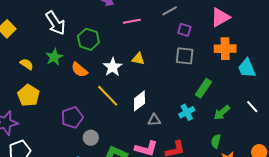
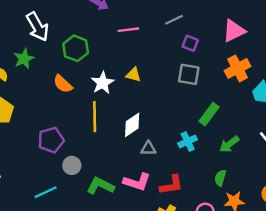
orange cross: (225, 49) -> (237, 68), turned -30
green star: (54, 57) -> (24, 59), moved
yellow line: (108, 96) -> (95, 117), turned 40

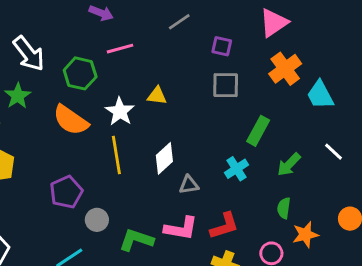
gray line: (174, 20) -> (179, 22), moved
pink line: (128, 30) -> (120, 49), moved
orange semicircle: (63, 84) -> (71, 120), size x1.4

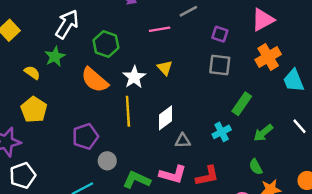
pink line: (120, 49) -> (160, 29), moved
white arrow: (29, 54) -> (67, 24), turned -116
yellow triangle: (157, 96) -> (165, 68), turned 35
green semicircle: (284, 208) -> (256, 167), turned -42

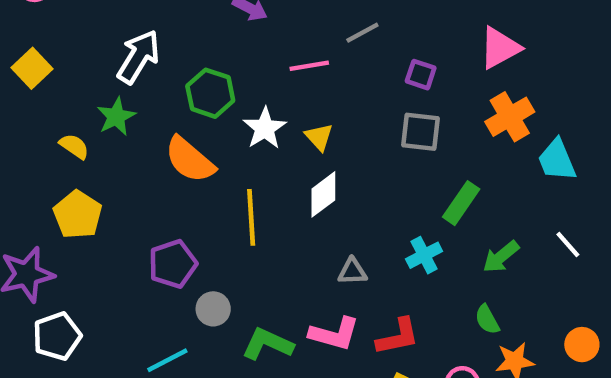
white star: (134, 77) -> (265, 128), moved
white diamond: (166, 118) -> (323, 194), moved

